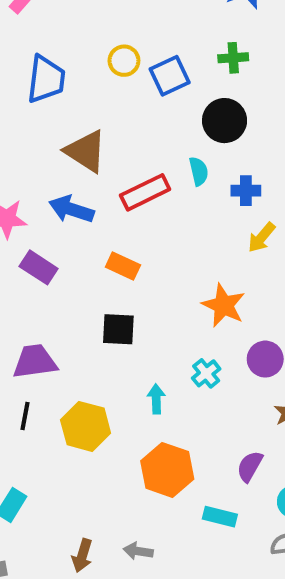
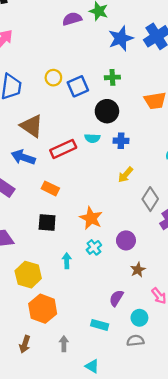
cyan semicircle: (199, 171) -> (92, 138), turned 104
blue cross: (246, 191) -> (121, 141), moved
orange star: (224, 305) -> (91, 218), moved
orange hexagon: (167, 470) -> (43, 309), moved
gray arrow: (138, 551) -> (64, 344), moved, turned 80

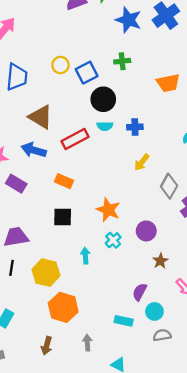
blue star: (121, 38) -> (129, 20), turned -30
black circle: (107, 111) -> (103, 99), moved
cyan circle: (139, 318) -> (154, 311), moved

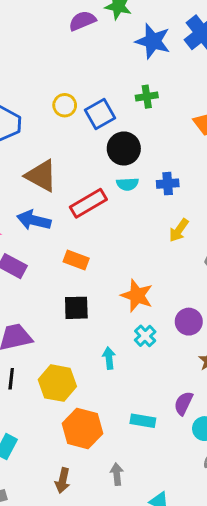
cyan rectangle: (124, 321) -> (143, 421), moved

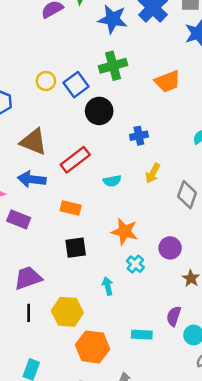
green cross: (147, 97) -> (113, 66), size x1.5
cyan semicircle: (127, 184) -> (112, 181), moved

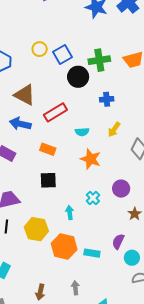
green cross: (113, 66) -> (99, 60), moved
orange star: (125, 231) -> (91, 159), moved
orange hexagon: (93, 347) -> (64, 247), moved

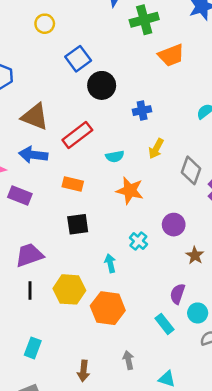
yellow circle: (40, 49) -> (45, 24), moved
green cross: (99, 60) -> (144, 20), moved
cyan rectangle: (92, 253) -> (164, 324), moved, turned 49

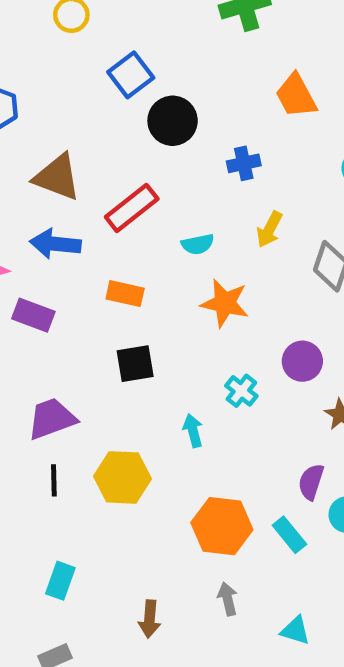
orange trapezoid: (171, 55) -> (296, 96), moved, turned 84
orange hexagon: (108, 308) -> (222, 526), moved

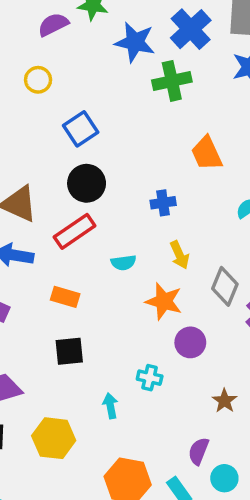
black circle: (173, 121) -> (87, 183), moved
yellow arrow: (269, 229) -> (179, 255), turned -56
orange star: (225, 303) -> (164, 301), moved
purple circle: (302, 361) -> (190, 342), moved
cyan cross: (241, 391) -> (150, 378), turned -30

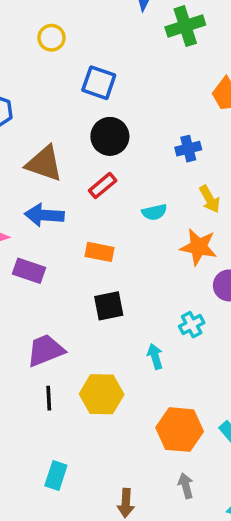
blue square: (81, 129) -> (99, 83), turned -32
red rectangle: (75, 231) -> (103, 186), size x0.7
cyan cross: (150, 378) -> (192, 325), turned -35

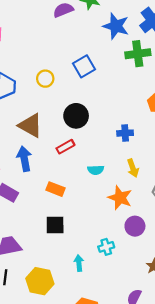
yellow circle: (51, 38) -> (45, 79), moved
blue square: (99, 83) -> (84, 66), moved, turned 30
blue arrow: (44, 215) -> (24, 159), turned 65

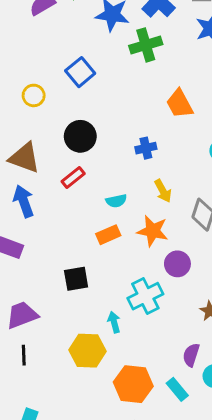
orange rectangle: (55, 189) -> (108, 235), moved, turned -36
cyan cross: (106, 247) -> (145, 296), size x1.6
yellow hexagon: (40, 281) -> (88, 351), moved

